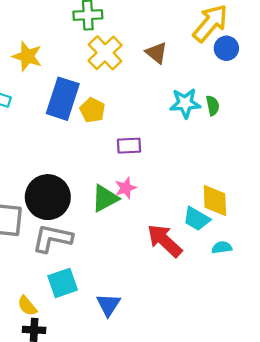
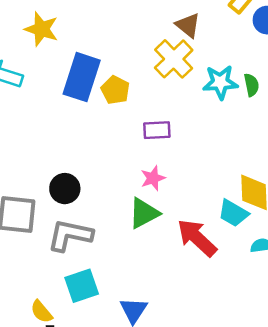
yellow cross: (105, 53) -> (174, 59), moved
black circle: (48, 197) -> (65, 189), size x0.6
green triangle: (105, 198) -> (144, 213), moved

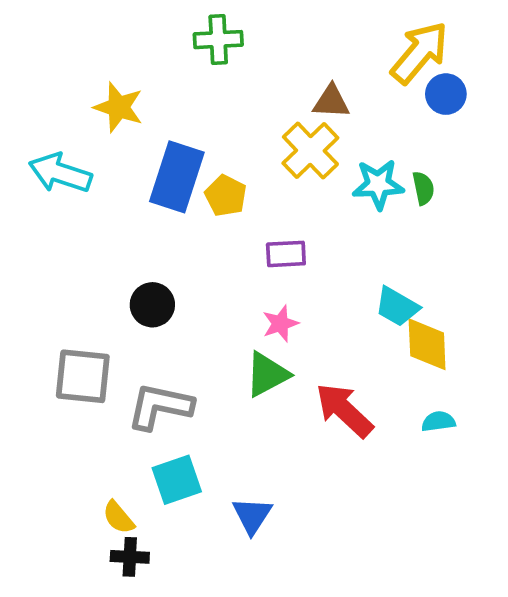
brown triangle: (188, 25) -> (331, 102), turned -36
black circle: (65, 189) -> (152, 305), moved
cyan trapezoid: (233, 213) -> (397, 307), moved

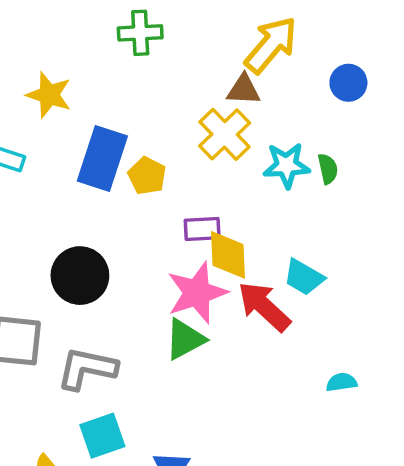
yellow arrow: (420, 53) -> (271, 45), moved
black circle: (152, 305) -> (80, 276), size x1.4
pink star: (280, 324) -> (197, 293), size x1.8
yellow diamond: (427, 344) -> (228, 255), moved
red arrow: (344, 410) -> (264, 307), moved

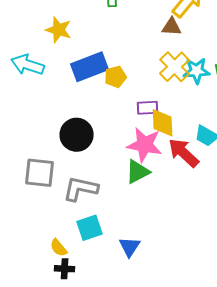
yellow cross: (225, 134) -> (175, 67), moved
blue rectangle: (102, 158) -> (90, 67), turned 51
yellow pentagon: (147, 176) -> (116, 77), turned 30
pink star: (197, 293) -> (145, 145), turned 30

